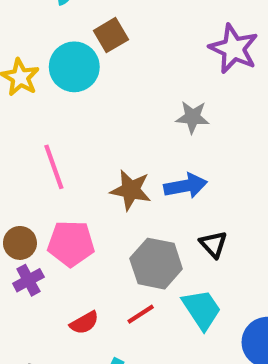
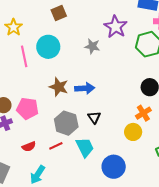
cyan circle: (74, 67) -> (48, 47), moved
gray star: (193, 117) -> (92, 46), moved
pink line: (54, 167) -> (24, 56), moved

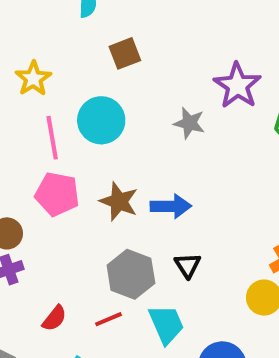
pink pentagon: (27, 108) -> (57, 194), moved
red semicircle: (29, 147) -> (54, 318), turned -32

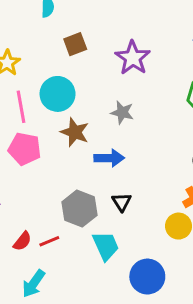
purple star: (237, 86) -> (133, 58), moved
gray star: (189, 123) -> (122, 112), moved
brown star: (119, 201) -> (75, 132), moved
red line: (108, 319) -> (49, 241), moved

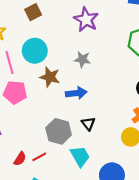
brown square: (75, 44) -> (33, 12), moved

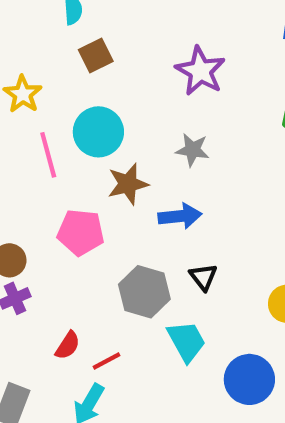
brown star: (50, 77) -> (128, 184), turned -30
pink pentagon: (15, 92) -> (81, 232), moved
red line: (39, 157) -> (106, 361), moved

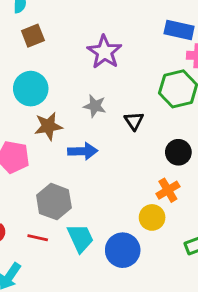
black triangle: (203, 277) -> (134, 121), moved
red line: (106, 361) -> (38, 238), moved, turned 36
blue circle: (249, 379) -> (123, 250), moved

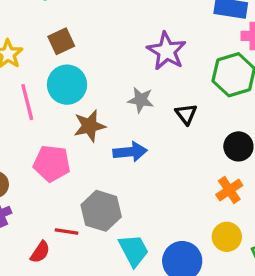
brown square: (33, 36) -> (61, 41), moved
purple star: (104, 52) -> (167, 51), moved
yellow circle: (152, 217) -> (227, 237), moved
red line: (38, 238) -> (66, 232), moved

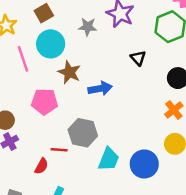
gray star: (141, 100) -> (88, 27), moved
brown star: (89, 126) -> (69, 72), turned -30
cyan trapezoid: (134, 250) -> (109, 159), turned 55

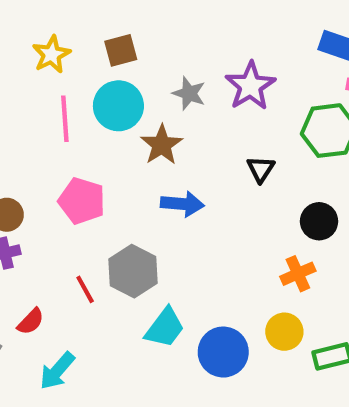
brown star: (69, 72) -> (162, 145), moved
red line: (59, 150) -> (85, 289), turned 42
red semicircle: (41, 166) -> (31, 322), moved

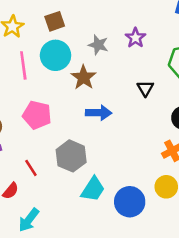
purple star: (250, 86) -> (135, 38), size x0.7
red line: (85, 289) -> (31, 168), moved

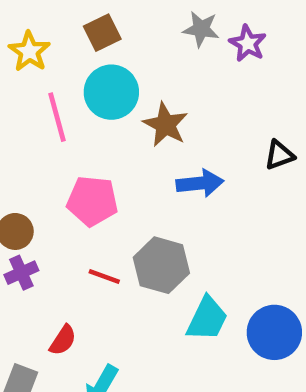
gray star: (98, 45) -> (201, 29), moved
black triangle: (145, 88) -> (279, 155), moved, turned 48
red line: (31, 168) -> (104, 277), moved, turned -30

